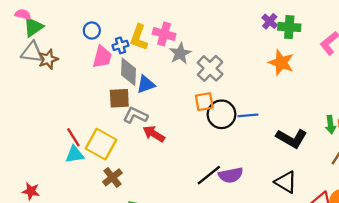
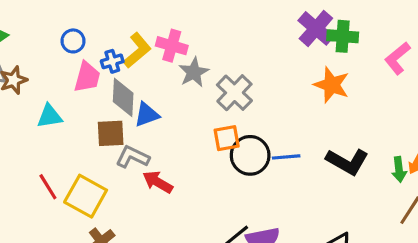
purple cross: (270, 21) -> (316, 28), size x1.6
yellow L-shape: (139, 37) -> (137, 50), turned -150
black L-shape: (292, 138) -> (347, 162), moved
cyan triangle: (75, 154) -> (50, 116), moved

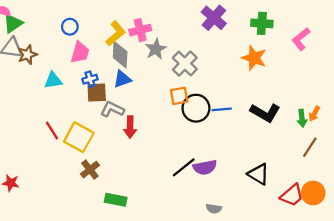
purple cross: (316, 28) -> (214, 18), moved
pink cross: (172, 46) -> (140, 30), turned -30
blue cross: (112, 61) -> (90, 79), moved
gray diamond: (123, 97) -> (120, 55), moved
red arrow: (158, 182) -> (130, 127), turned -120

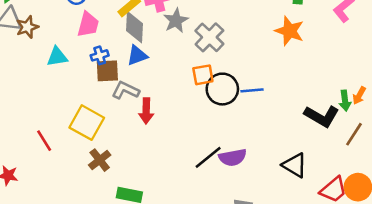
black L-shape: (265, 113) -> (322, 116), moved
red line: (52, 130) -> (44, 141), moved

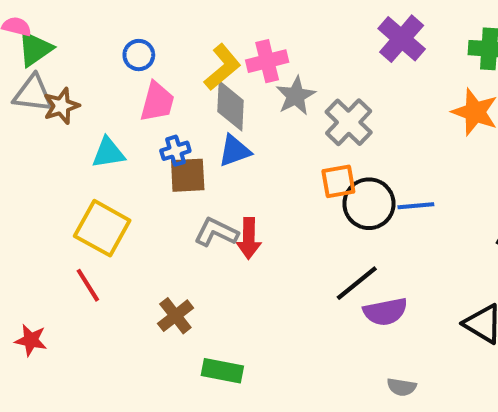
gray L-shape: (125, 90) -> (216, 232), moved
yellow square: (87, 123) -> (102, 228), moved
black line: (208, 157) -> (357, 283), moved

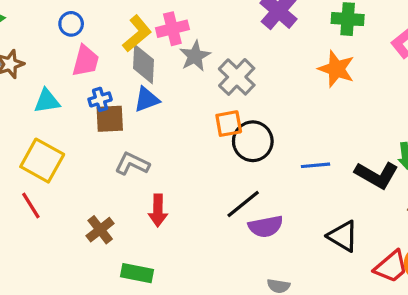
blue line: (416, 206) -> (315, 165), moved
red arrow: (249, 238) -> (158, 210), moved

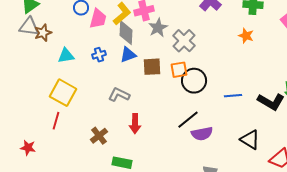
pink trapezoid: (86, 61) -> (98, 19), moved
orange star: (336, 69) -> (246, 36), size x0.7
brown square: (110, 119) -> (152, 67), moved
red line: (31, 206) -> (56, 121), turned 48

